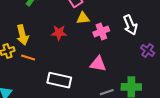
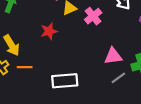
pink triangle: (98, 64) -> (113, 56), moved

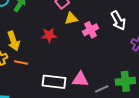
pink triangle: (113, 56) -> (80, 79), moved

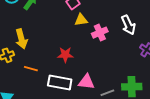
red star: (49, 35) -> (65, 55), moved
orange line: (21, 63) -> (31, 69), moved

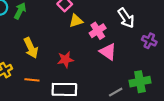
yellow arrow: (21, 39) -> (31, 48), moved
pink triangle: (86, 82) -> (108, 52), moved, turned 36

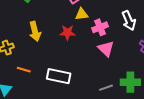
red star: (65, 60) -> (67, 32), moved
orange line: (32, 80) -> (24, 70), moved

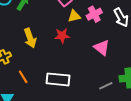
pink cross: (100, 27) -> (94, 14), moved
orange line: (24, 70) -> (23, 77), turned 48

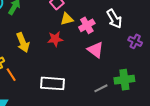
pink cross: (94, 14) -> (87, 25), moved
orange line: (23, 77) -> (11, 75), moved

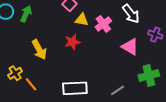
yellow triangle: (67, 19) -> (82, 20), turned 32
pink triangle: (96, 50) -> (130, 47), moved
gray line: (101, 88) -> (118, 90), moved

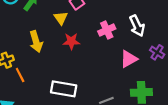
yellow triangle: (82, 20) -> (61, 18), moved, turned 32
pink triangle: (130, 47) -> (129, 59), turned 48

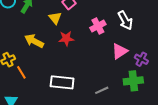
yellow arrow: (36, 42) -> (34, 41), turned 138
purple cross: (157, 52) -> (141, 59), moved

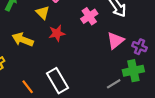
orange line: (21, 72) -> (28, 87), moved
white rectangle: (62, 82) -> (57, 81), turned 60
gray line: (102, 90) -> (114, 84), moved

